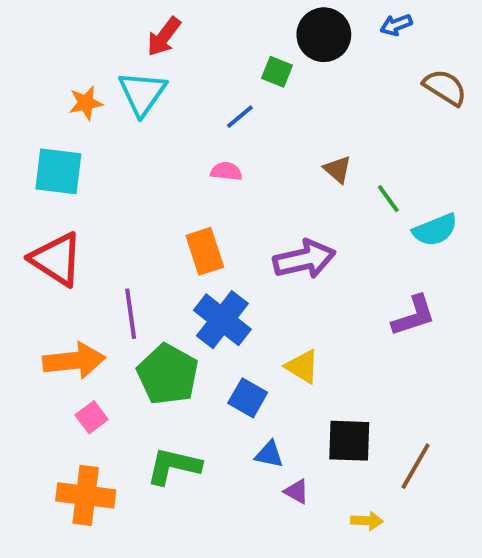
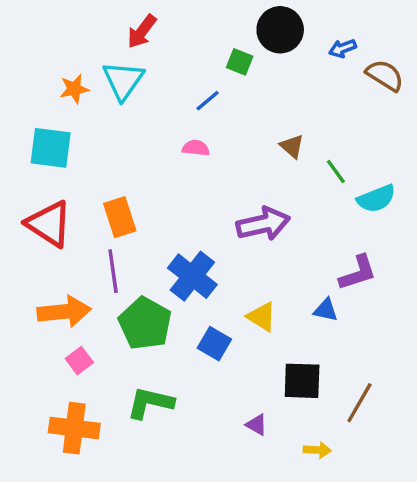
blue arrow: (396, 25) -> (343, 48), moved
orange rectangle: (205, 251) -> (120, 217), moved
blue triangle: (269, 454) -> (326, 310), moved

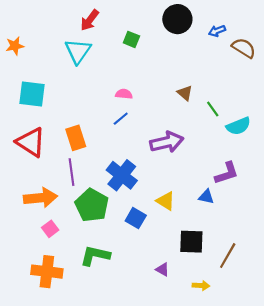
green square: (240, 62) -> (131, 39), moved
orange star: (74, 89) -> (15, 46), moved
blue line: (208, 101) -> (121, 119), moved

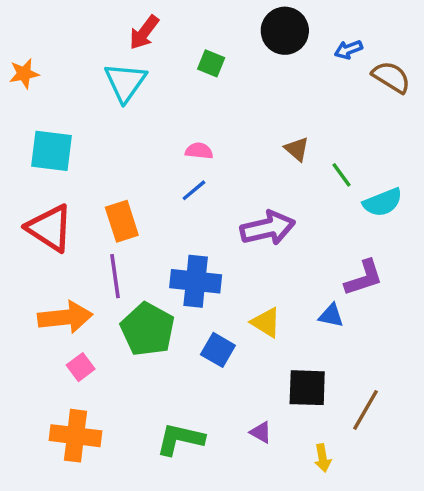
blue cross: (122, 175) -> (196, 281), turned -32
green L-shape: (95, 256) -> (180, 439), moved
yellow arrow: (201, 285) -> (323, 458), turned 77

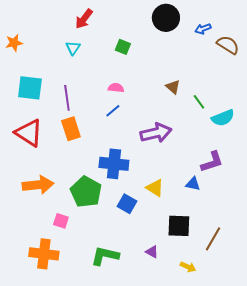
green square: (211, 63) -> (123, 47), moved
cyan triangle: (125, 82) -> (73, 48), size x0.6
purple line: (115, 276) -> (67, 98), moved
pink square: (81, 367) -> (61, 221), moved, turned -35
yellow arrow: (323, 458) -> (188, 267), turned -56

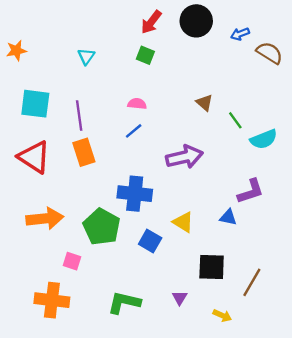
red arrow: (84, 19) -> (151, 22), moved
purple triangle: (152, 252) -> (180, 298), turned 32

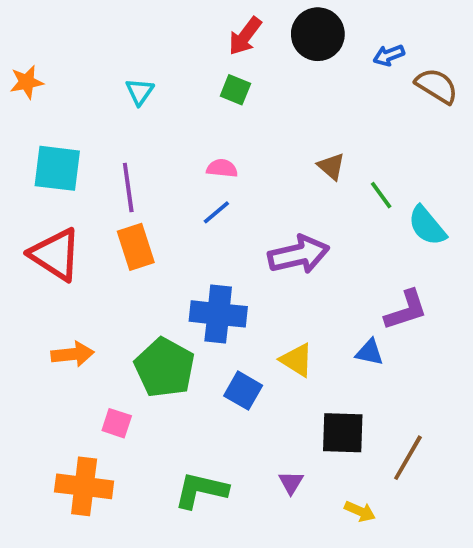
cyan semicircle: (264, 139) -> (427, 226), turned 72
orange arrow: (45, 219) -> (73, 354), size x0.7

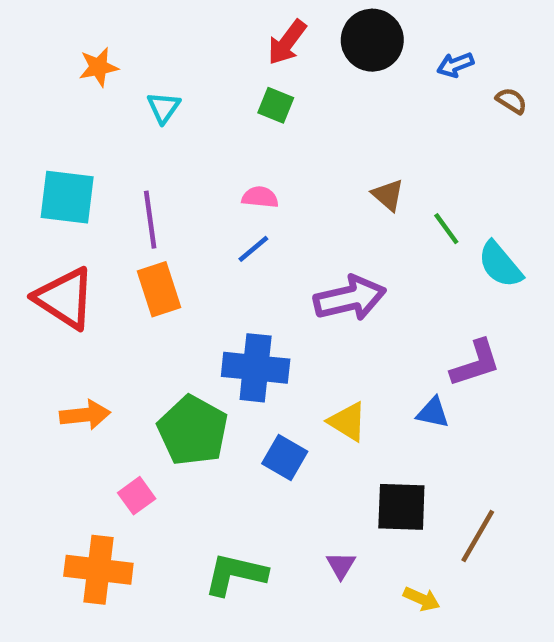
orange star: (27, 82) -> (98, 67), moved
brown semicircle: (437, 86) -> (511, 101), size x0.6
pink square: (117, 423) -> (137, 496), turned 36

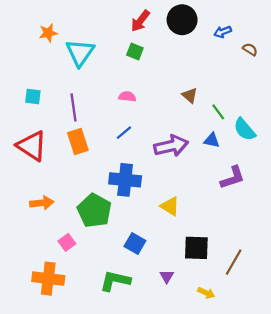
cyan triangle: (164, 107) -> (80, 53), size x1.8
cyan square: (67, 197) -> (33, 97), size x0.6
blue line: (253, 249) -> (124, 133), moved
blue triangle: (433, 413) -> (212, 140), moved
blue square: (285, 458) -> (135, 243), moved

